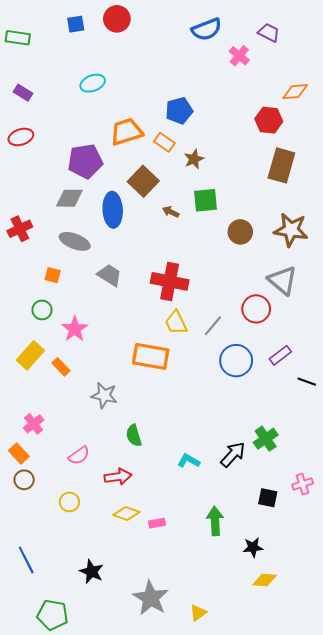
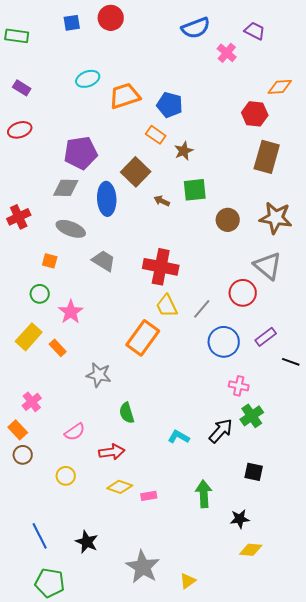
blue pentagon: (179, 111) -> (170, 105), turned 30
orange trapezoid: (126, 132) -> (125, 96), moved
orange rectangle: (151, 356) -> (143, 338), turned -64
pink cross: (303, 484) -> (239, 386), moved, turned 30
blue line: (26, 560) -> (40, 536), moved

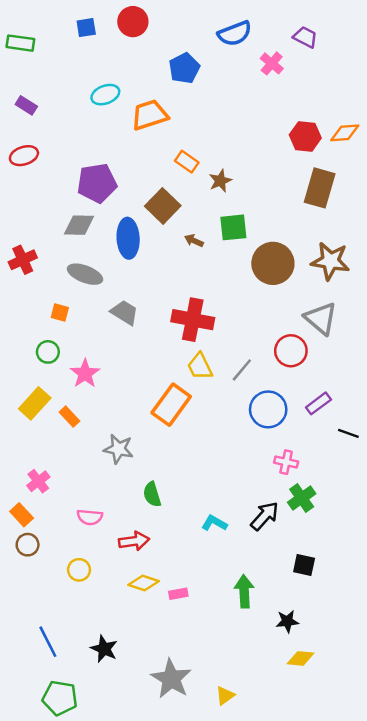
orange diamond: (280, 87) -> (345, 133), moved
blue pentagon: (170, 105) -> (184, 68), moved, turned 30
brown circle: (228, 220) -> (273, 263), size x1.5
pink semicircle: (75, 432) -> (90, 517), turned 40

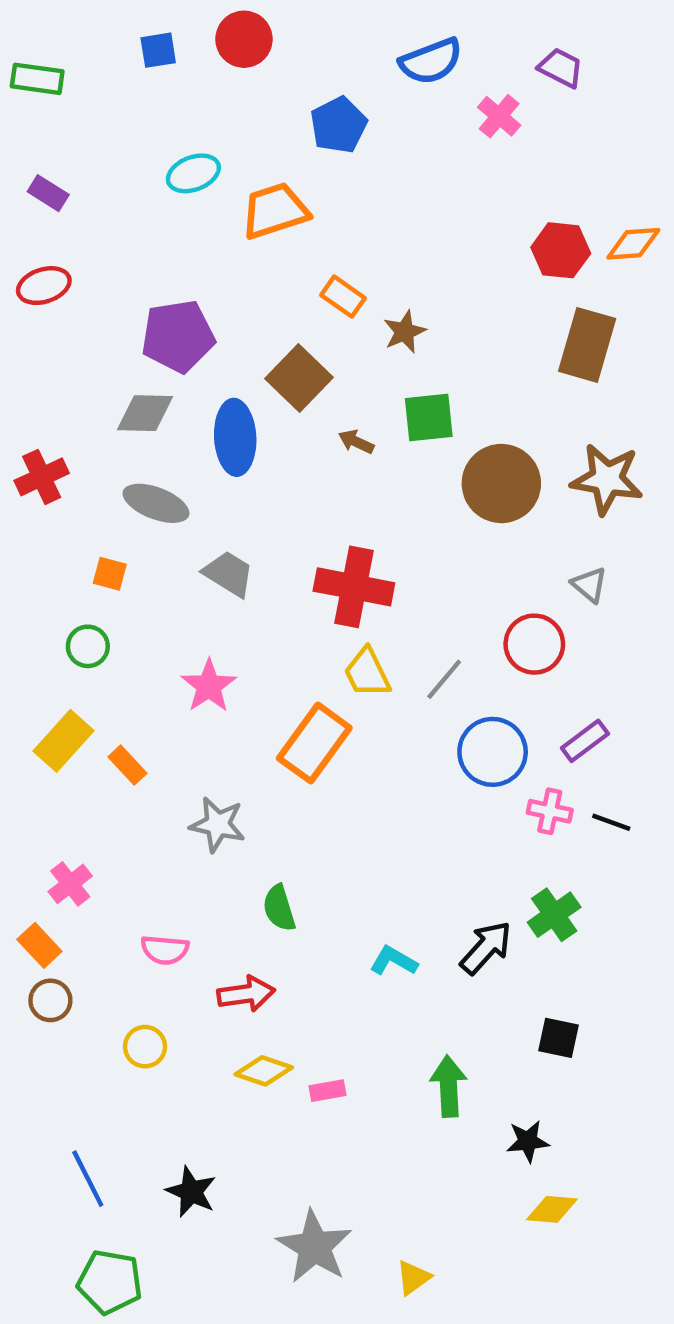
gray triangle: (321, 318) -> (589, 585), size x0.6
pink star: (85, 374) -> (209, 686), moved
black line: (348, 433) -> (611, 822), moved
pink cross: (286, 462) -> (550, 811), moved

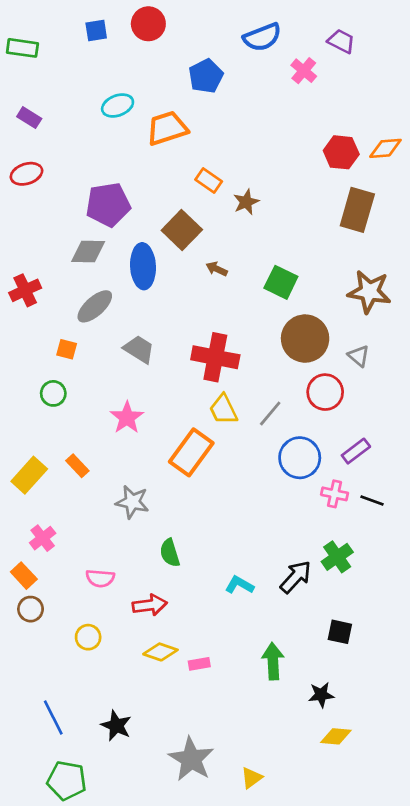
green square: (429, 418) -> (281, 282), moved, turned 32
brown circle: (501, 484) -> (305, 339), moved
gray ellipse: (156, 503) -> (95, 306), turned -63
yellow rectangle: (64, 741) -> (29, 475), moved

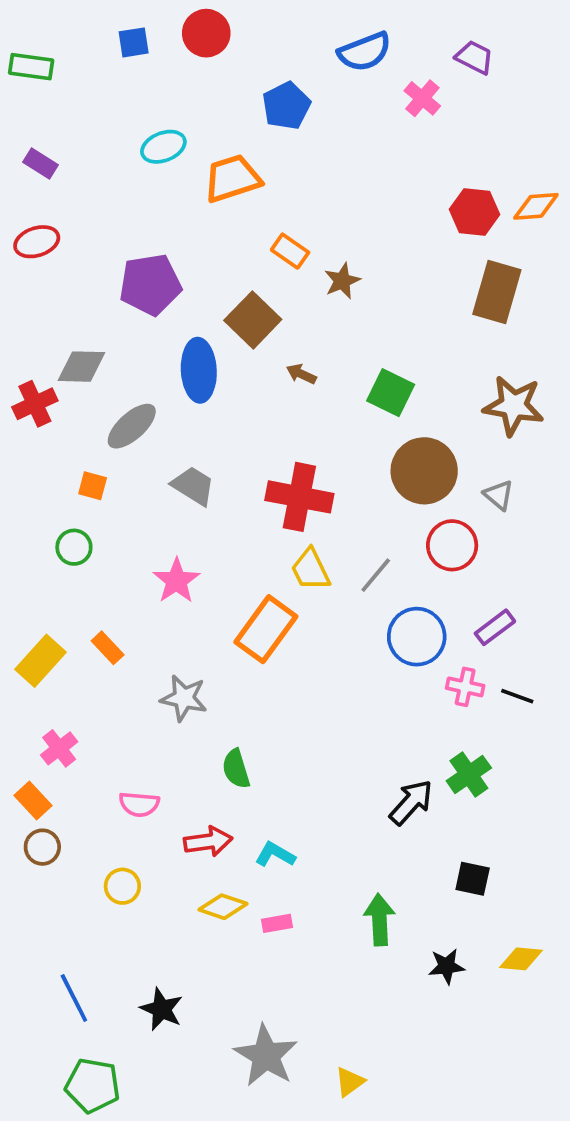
gray diamond: (88, 251) -> (81, 367), moved
cyan L-shape: (239, 585) -> (275, 855), moved
yellow diamond: (336, 736) -> (521, 959), moved

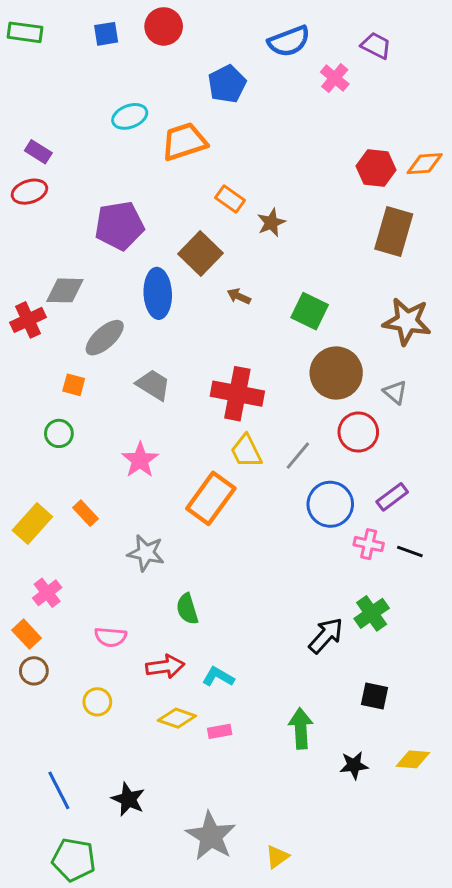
green rectangle: (31, 67) -> (25, 32), moved
purple rectangle: (40, 164) -> (38, 152), moved

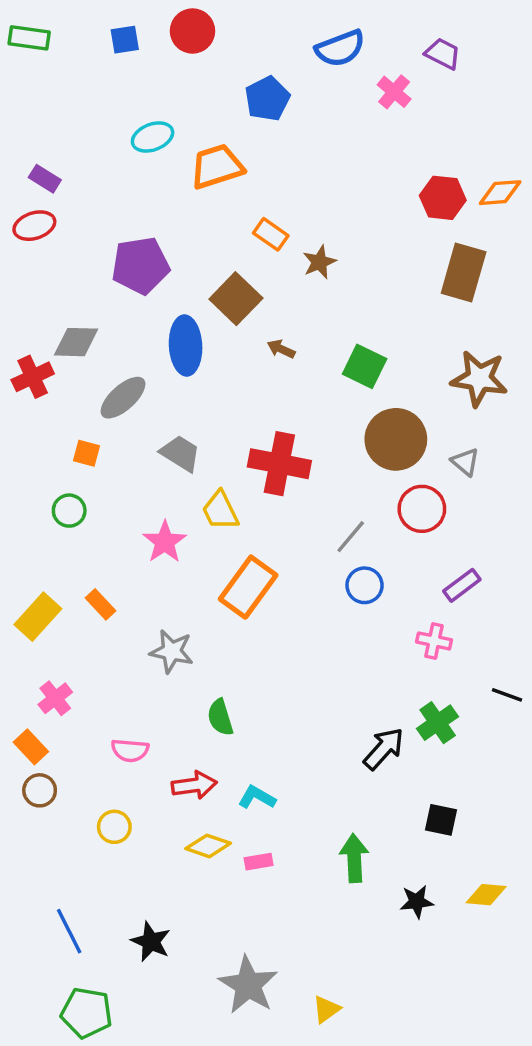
yellow trapezoid: (246, 451) -> (220, 511), moved
blue circle: (330, 504) -> (365, 585), moved, size x0.7
black line: (410, 551) -> (507, 695), moved

